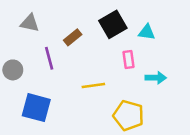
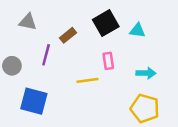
purple line: (49, 58) -> (46, 55), turned 30
pink rectangle: (128, 60) -> (108, 61), moved
yellow pentagon: (128, 115) -> (145, 108), moved

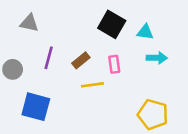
black square: (106, 23) -> (112, 24), turned -30
brown rectangle: (68, 35) -> (81, 60), moved
cyan arrow: (146, 73) -> (157, 58), moved

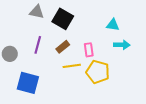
gray triangle: (29, 23) -> (37, 12), moved
black square: (112, 24) -> (63, 19), moved
yellow pentagon: (153, 114) -> (98, 72), moved

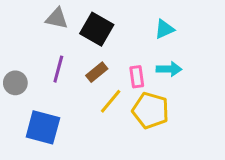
cyan triangle: (113, 25) -> (164, 29), moved, turned -32
cyan arrow: (122, 45) -> (169, 69), moved
yellow line: (72, 66) -> (111, 101), turned -42

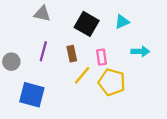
black square: (97, 29) -> (87, 24), moved
cyan arrow: (169, 69) -> (140, 51), moved
brown rectangle: (97, 72) -> (72, 54), turned -63

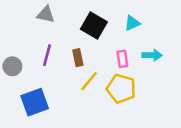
pink rectangle: (101, 57) -> (122, 59), moved
blue square: (32, 95) -> (35, 102), turned -35

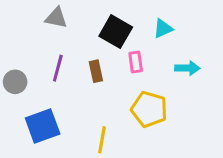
pink rectangle: (122, 59) -> (136, 62), moved
yellow line: (89, 81) -> (102, 140), moved, turned -30

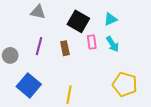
cyan arrow: (187, 68) -> (112, 44), moved, turned 56
yellow pentagon: (149, 109) -> (125, 84), moved
blue square: (43, 126) -> (29, 85), turned -30

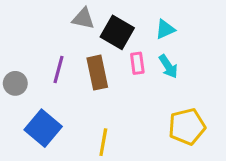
gray triangle: (38, 12) -> (83, 18), moved
brown rectangle: (65, 48) -> (97, 73), size x1.5
yellow pentagon: (125, 84) -> (187, 127), turned -30

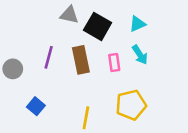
pink rectangle: (137, 63) -> (114, 62), moved
yellow pentagon: (187, 127) -> (131, 105), moved
blue square: (43, 128) -> (36, 106), size x0.6

